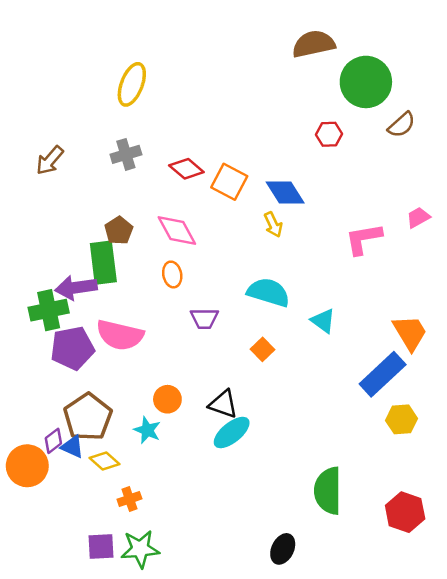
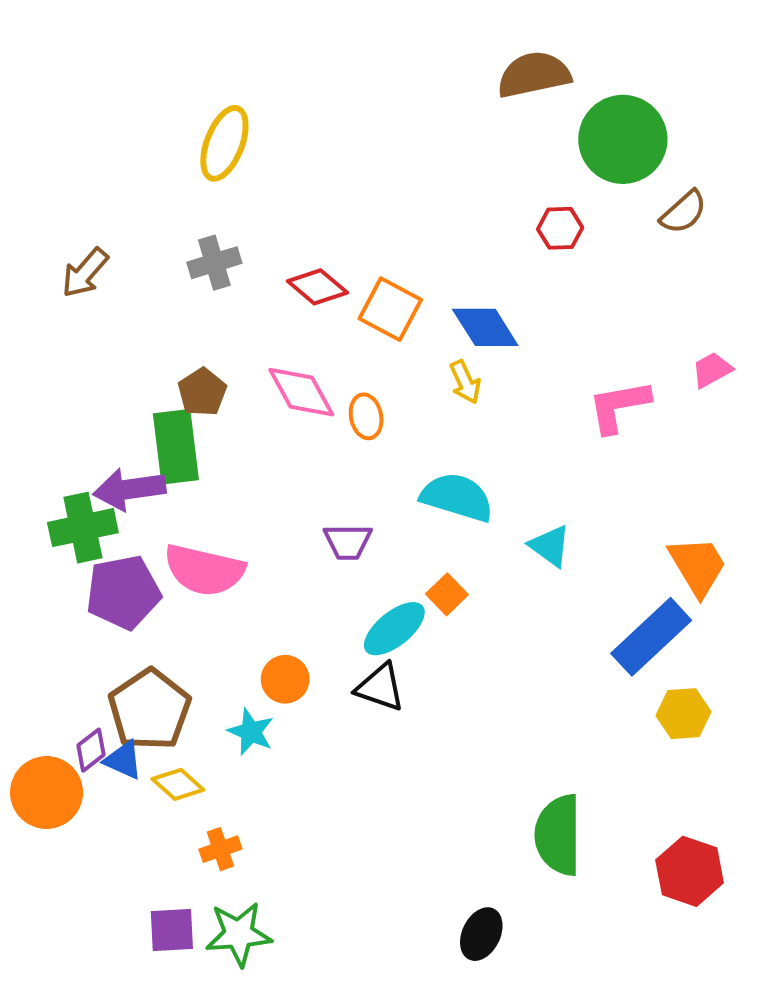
orange ellipse: (172, 274) -> (366, 416), moved
cyan ellipse: (232, 432) -> (394, 629), moved

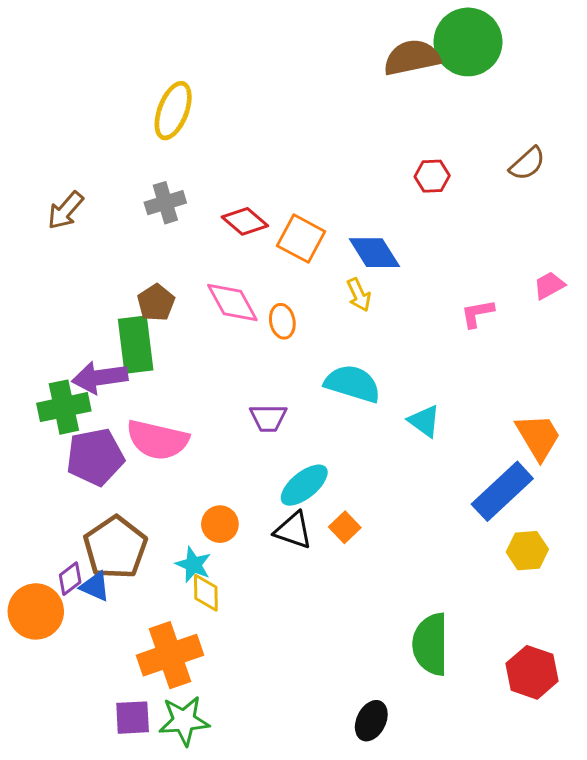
green circle: (623, 139) -> (468, 42), moved
pink L-shape: (619, 406) -> (477, 313), size x0.7
orange square: (447, 594) -> (345, 527), moved
yellow diamond: (178, 784) -> (206, 593), moved, turned 48
orange cross: (220, 849) -> (170, 655), size x2.0

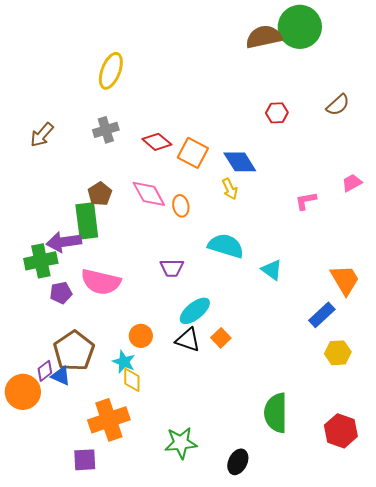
purple pentagon: (95, 457) -> (61, 293), size x0.6
blue rectangle: (502, 491) -> (322, 315), size x0.7
green star: (184, 721) -> (181, 443), moved

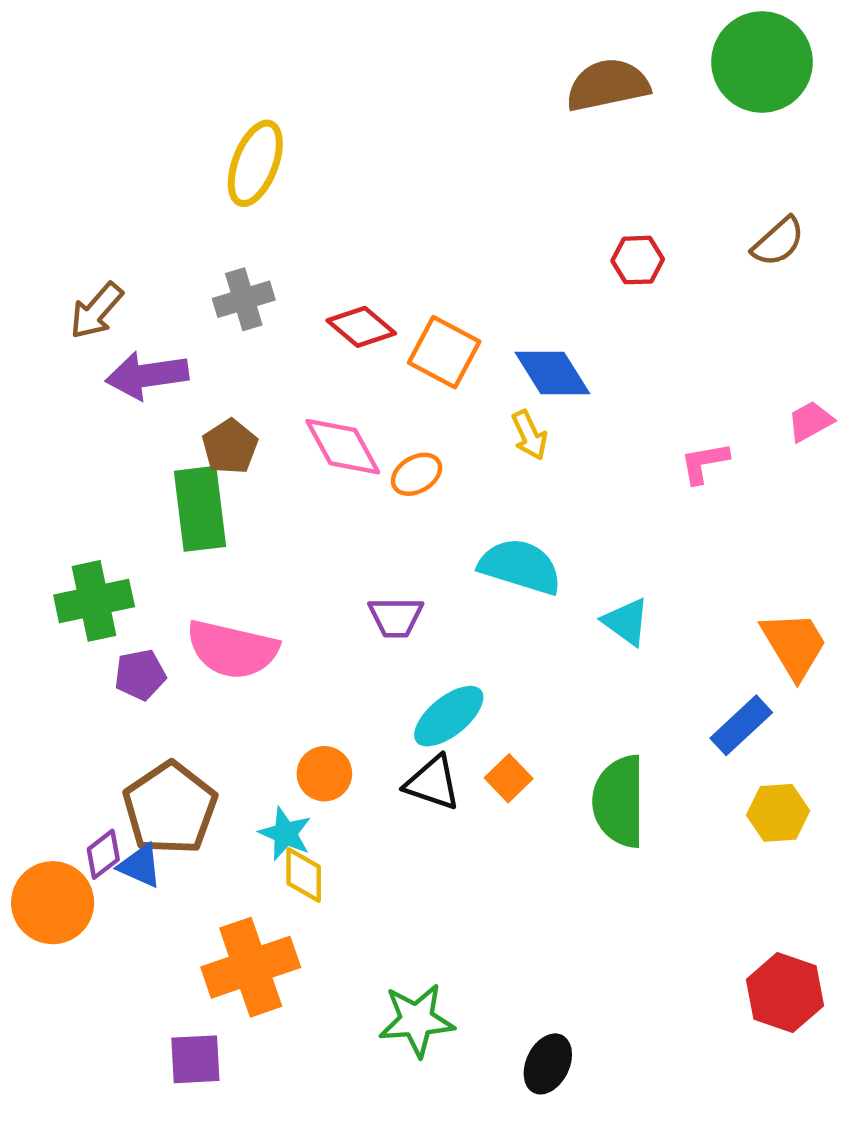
green circle: (300, 27) -> (762, 62), moved
orange ellipse: (181, 206) -> (417, 474), turned 70
purple arrow: (64, 242) -> (147, 375), moved
green semicircle: (276, 413) -> (619, 801), moved

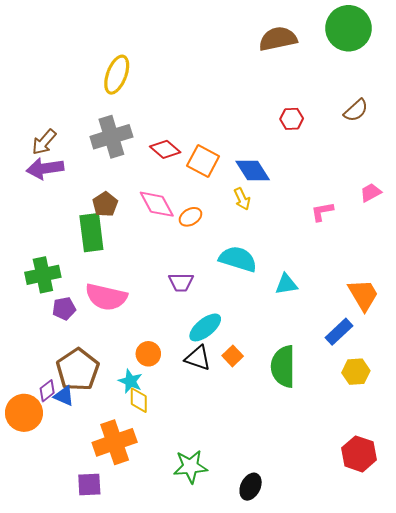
gray cross: (244, 299) -> (111, 137), size x1.5
purple arrow: (147, 375) -> (45, 168), moved
cyan triangle: (626, 622) -> (286, 284), turned -45

